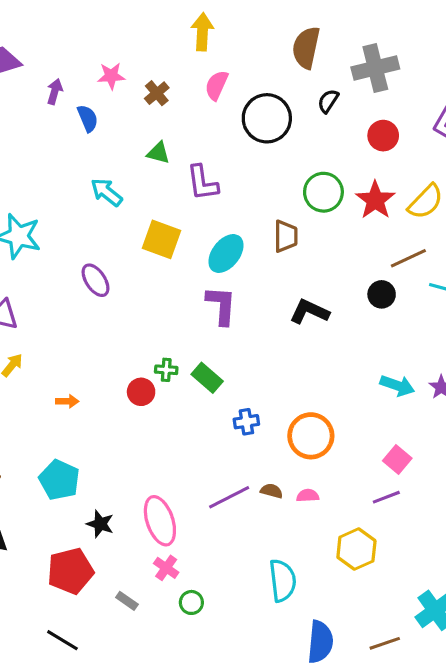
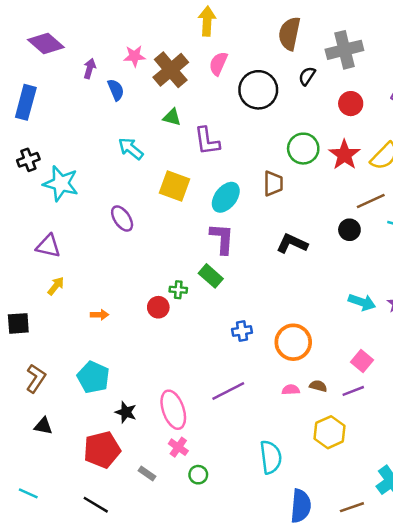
brown cross: (157, 93) -> (171, 70), size x1.8
green rectangle: (207, 378) -> (211, 276), moved
brown semicircle: (272, 491) -> (318, 386), moved

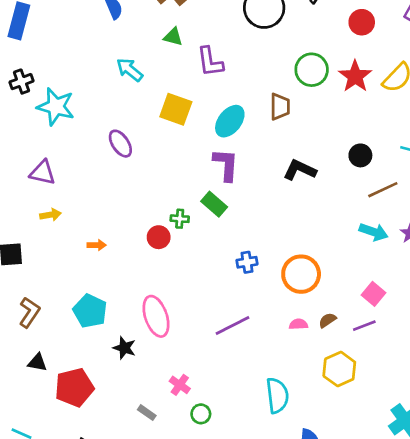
brown line: (371, 201) -> (383, 190), moved
yellow arrow: (56, 286) -> (51, 215), turned 42
brown semicircle: (318, 386) -> (327, 320), turned -49
pink ellipse: (173, 410) -> (156, 316), moved
red pentagon: (102, 450) -> (74, 388), moved

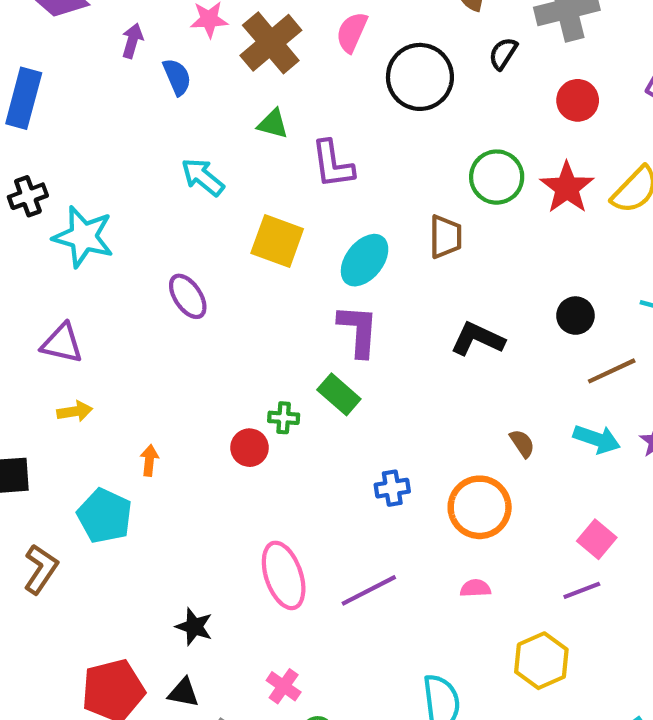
orange arrow: (97, 245) -> (149, 460), turned -84
cyan pentagon: (90, 311) -> (105, 516), moved
pink ellipse: (156, 316) -> (284, 575), moved
brown semicircle: (327, 320) -> (522, 443), moved, turned 90
black triangle: (37, 362) -> (183, 693), moved

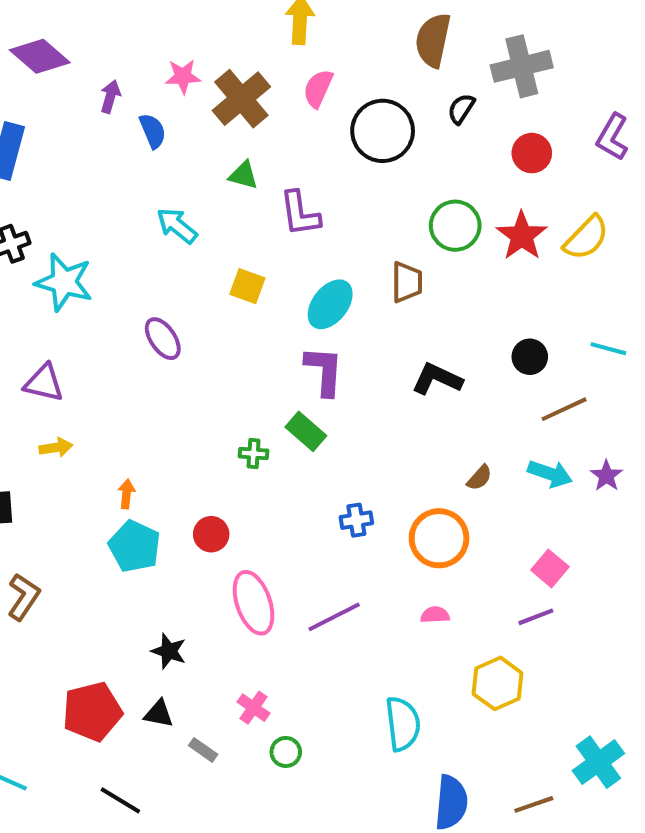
yellow square: (277, 241) -> (247, 286), size x0.7
brown semicircle: (522, 443) -> (479, 478), turned 76
red circle: (250, 448) -> (211, 534), moved
cyan pentagon: (105, 516) -> (135, 546), moved

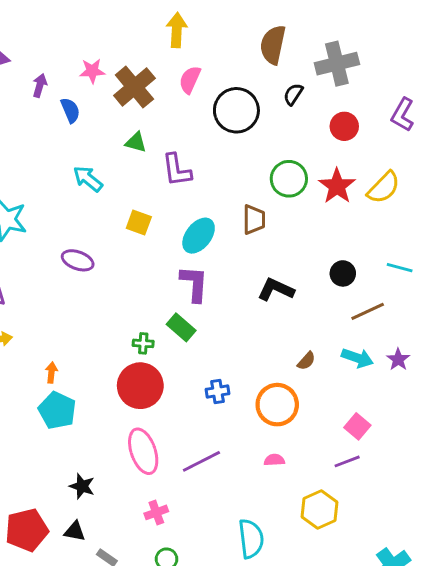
purple ellipse: (163, 339) -> (78, 260), turned -36
red circle: (211, 534) -> (140, 386), moved, size x1.8
pink cross: (254, 708) -> (156, 512), moved, turned 35

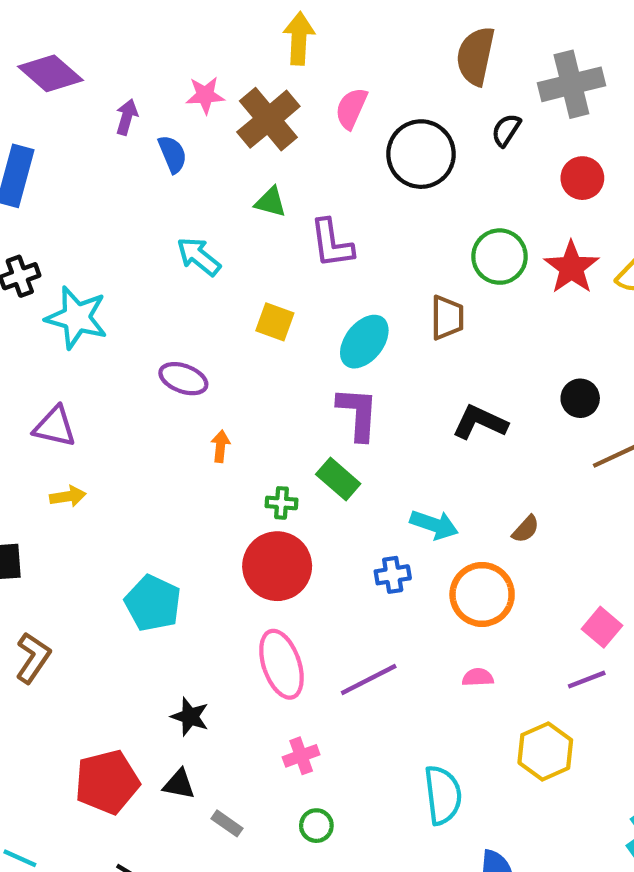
yellow arrow: (177, 30) -> (299, 39), moved
cyan arrow: (357, 358) -> (434, 525), moved
orange arrow: (51, 373) -> (220, 446), moved

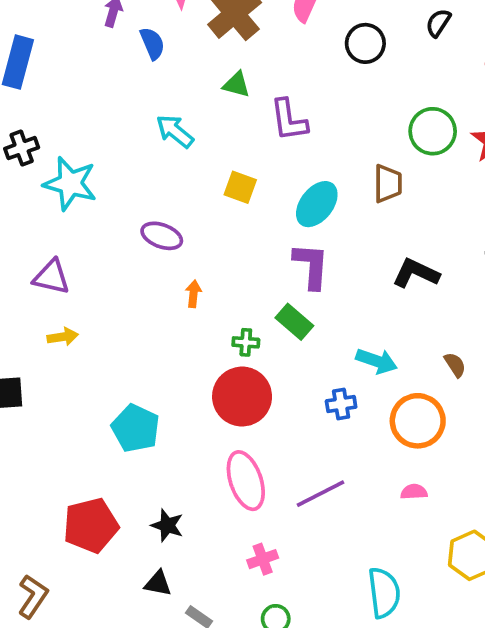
black circle: (421, 154) -> (365, 43), size x0.7
brown semicircle: (526, 529) -> (455, 365), turned -75
brown L-shape: (33, 658) -> (33, 596), moved
red pentagon: (107, 782) -> (91, 525), moved

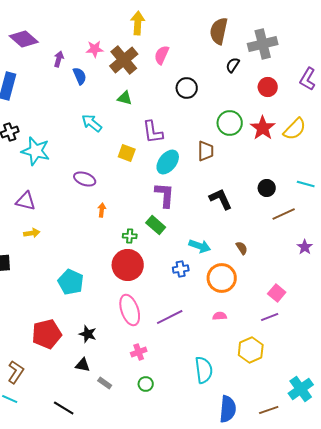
black circle: (365, 43) -> (187, 88), moved
purple L-shape: (289, 120) -> (153, 132), moved
black L-shape: (416, 273) -> (221, 199), turned 40

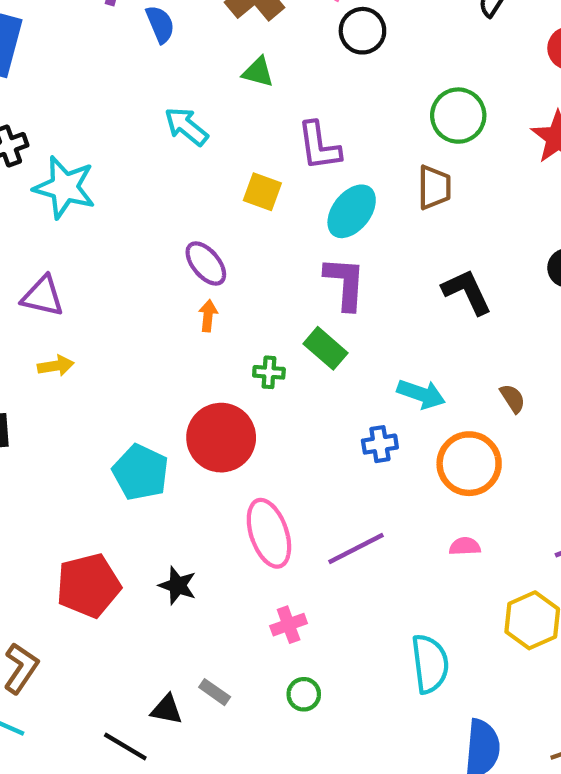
black circle: (187, 88) -> (362, 31), moved
green circle: (230, 123) -> (458, 116), moved
purple ellipse: (85, 179) -> (206, 264), moved, turned 30
red circle: (128, 265) -> (221, 438), moved
black triangle: (83, 365) -> (167, 709), moved

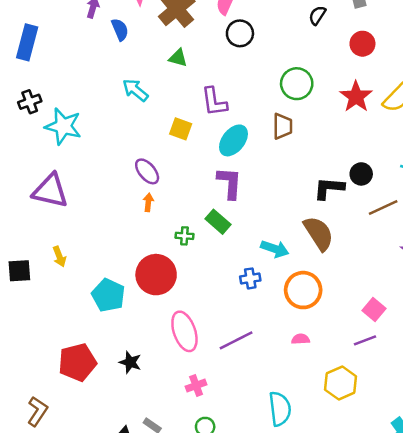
black L-shape: (467, 292) -> (329, 188), moved, turned -60
purple triangle: (43, 296) -> (50, 191), size x1.4
yellow arrow: (56, 366) -> (59, 257), moved, turned 78
brown semicircle: (513, 398) -> (319, 233), moved, size x2.0

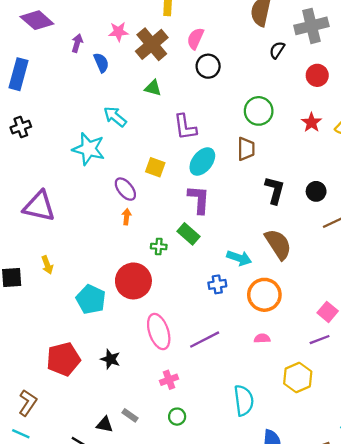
red star: (356, 97) -> (311, 122), size x0.7
cyan star: (63, 126) -> (89, 149), moved
yellow square: (181, 129) -> (155, 167), moved
black L-shape: (329, 188) -> (275, 190), moved, turned 100

